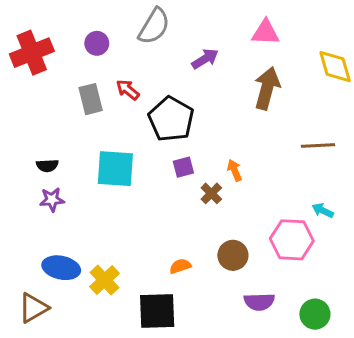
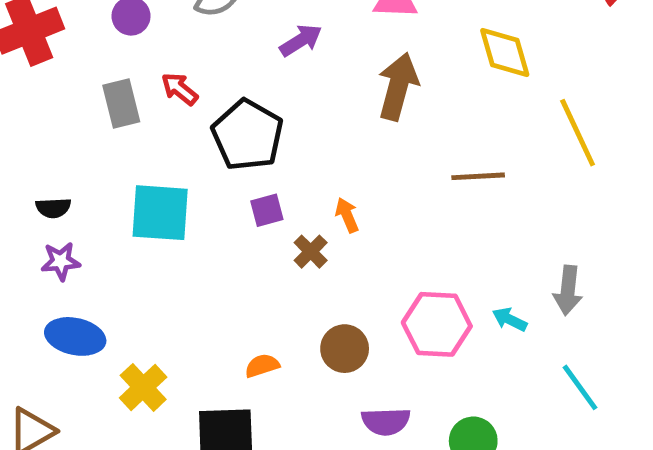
cyan arrow: (323, 210) -> (510, 319), moved
blue ellipse: (61, 268) -> (75, 336), moved

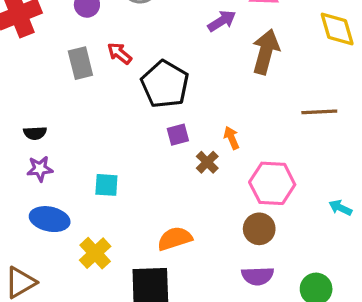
purple arrow: (301, 40) -> (222, 21), moved
cyan square: (160, 213) -> (106, 185), moved, size x0.6
pink hexagon: (437, 324) -> (272, 183), moved
brown circle: (345, 349) -> (259, 229), moved
orange semicircle: (262, 366) -> (175, 239), size x1.5

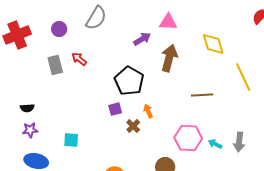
black pentagon: (165, 84) -> (129, 81), moved
pink hexagon: (272, 183) -> (188, 138), moved
cyan arrow: (340, 208) -> (215, 144), moved

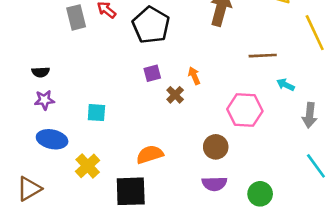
black pentagon: (129, 81) -> (151, 25), moved
cyan arrow: (215, 144) -> (285, 85), moved

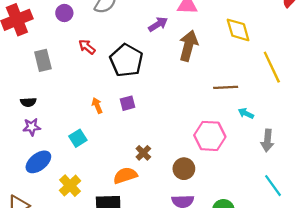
gray rectangle: (76, 17) -> (43, 60), moved
orange arrow: (194, 76) -> (97, 105), moved
brown cross: (175, 95) -> (143, 153), moved
cyan square: (96, 113) -> (78, 138), turned -36
blue ellipse: (52, 139) -> (38, 162), turned -50

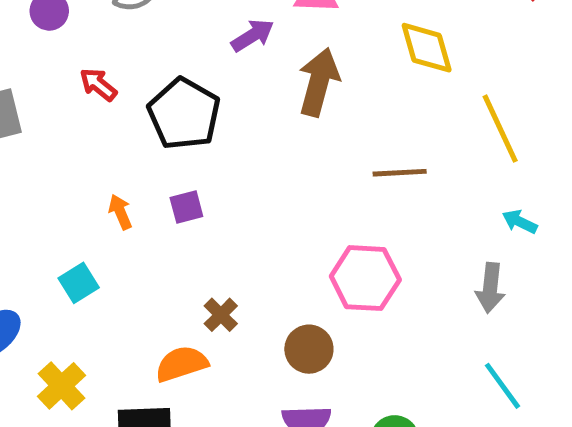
cyan arrow: (246, 113) -> (520, 222), moved

